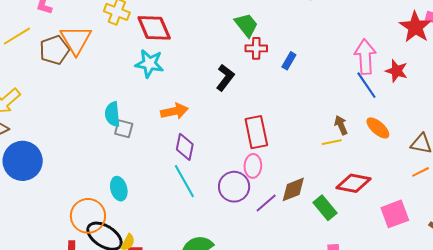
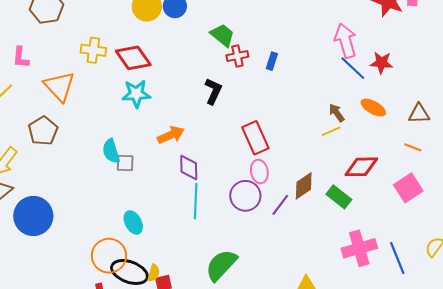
brown pentagon: (54, 50) -> (43, 131), moved
red star: (397, 71) -> (381, 63), moved
orange line: (421, 172) -> (413, 147), moved, turned 60
cyan line: (184, 181) -> (196, 201), turned 44

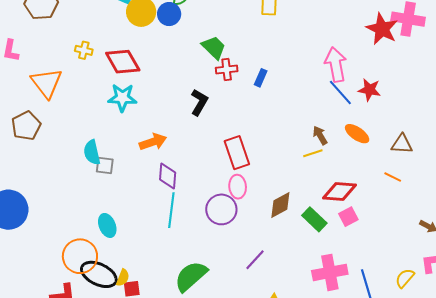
yellow cross: (93, 50) -> (84, 50), size x0.7
pink square: (408, 188) -> (348, 217), moved, size x0.7
purple line: (280, 205) -> (255, 260), moved

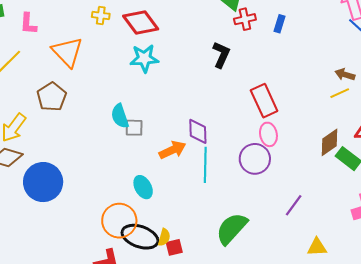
brown arrow: (320, 135) -> (345, 75), turned -36
orange arrow: (153, 142) -> (173, 150), moved
brown diamond: (280, 205) -> (330, 142), moved

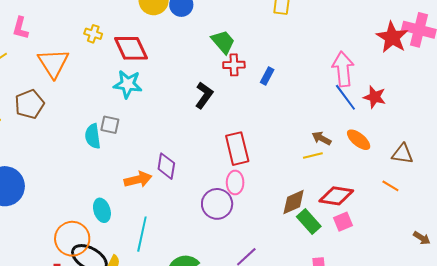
gray square: (134, 128) -> (110, 125), moved
cyan line: (205, 165) -> (142, 234), moved

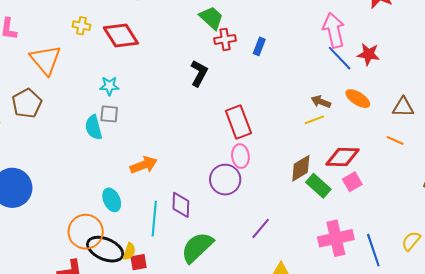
cyan star: (128, 84) -> (109, 86), moved, size x0.7
purple diamond: (166, 166) -> (181, 205), moved

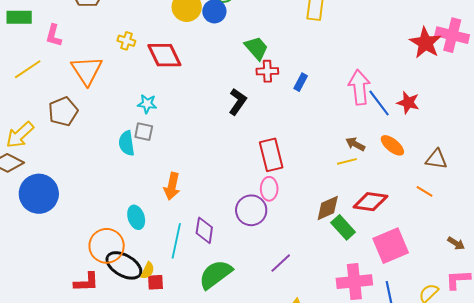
pink arrow: (334, 30) -> (359, 87), moved
orange arrow: (144, 165) -> (172, 186), turned 116
pink square: (352, 182) -> (391, 246), moved, size x1.8

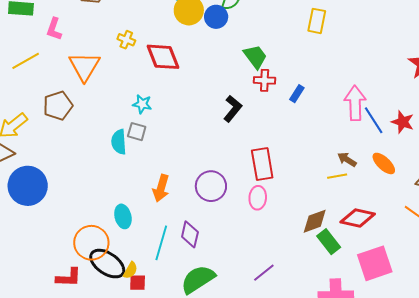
purple circle: (251, 210) -> (211, 186), moved

